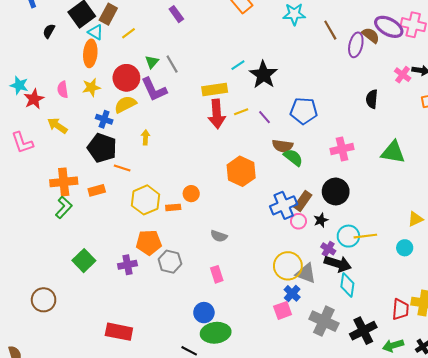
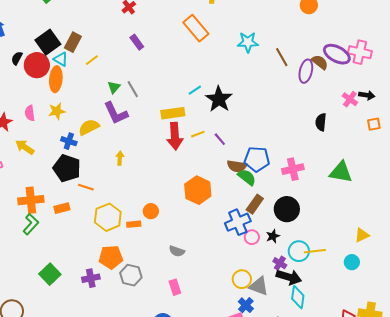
red circle: (126, 78) -> (37, 65), moved
blue pentagon: (304, 111) -> (257, 159), moved
yellow arrow: (146, 137) -> (120, 158), moved
brown rectangle: (303, 201) -> (255, 204), moved
yellow circle: (288, 266) -> (242, 279), size x0.7

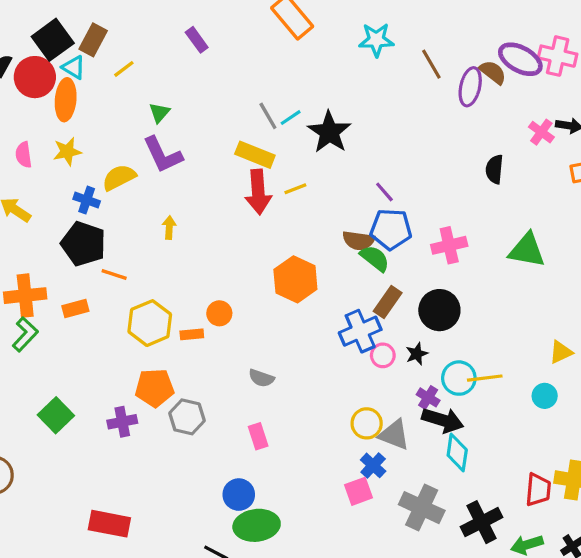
gray line: (133, 89) -> (268, 116), moved
yellow rectangle: (173, 113) -> (255, 155), turned 30
purple line: (220, 139) -> (384, 192), moved

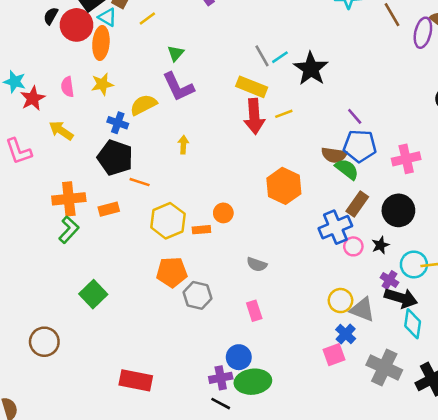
purple cross: (122, 422) -> (221, 378), moved

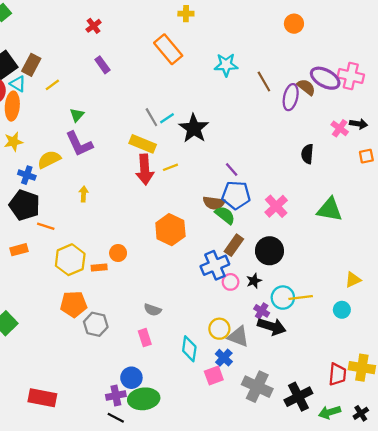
pink cross: (406, 159) -> (276, 206), turned -30
gray semicircle: (257, 264) -> (153, 310), moved
cyan diamond: (413, 324) -> (189, 349), moved

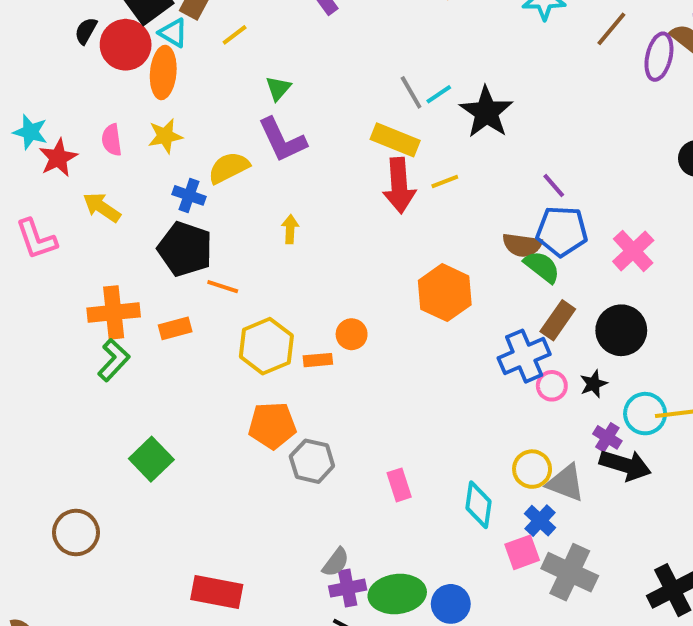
brown line: (264, 82) -> (611, 29), turned 70
gray semicircle: (153, 310) -> (336, 562), moved, turned -72
blue circle: (131, 378) -> (451, 604), moved
gray cross: (257, 387) -> (570, 572), moved

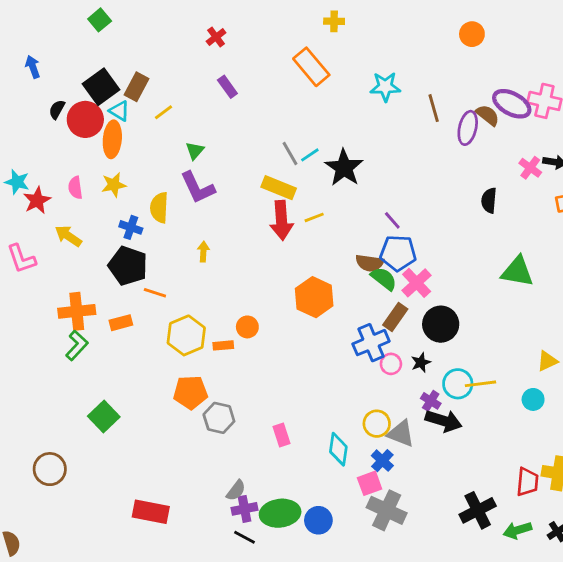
brown line: (611, 29) -> (434, 108), turned -56
yellow semicircle: (229, 168) -> (159, 208), turned -60
pink cross: (633, 251) -> (417, 283), moved
gray cross: (570, 572) -> (387, 510), moved

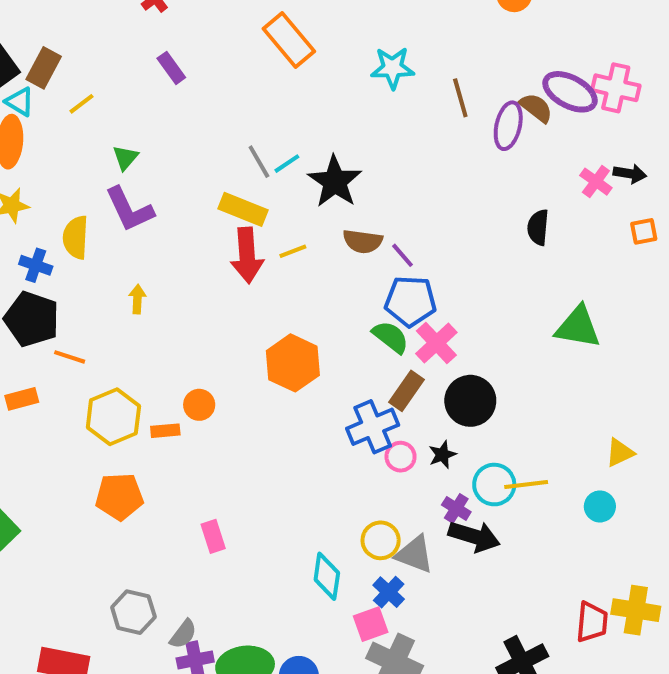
brown semicircle: (370, 263) -> (363, 241), moved
gray hexagon: (219, 418) -> (133, 612), moved
pink rectangle: (281, 435) -> (213, 536), moved

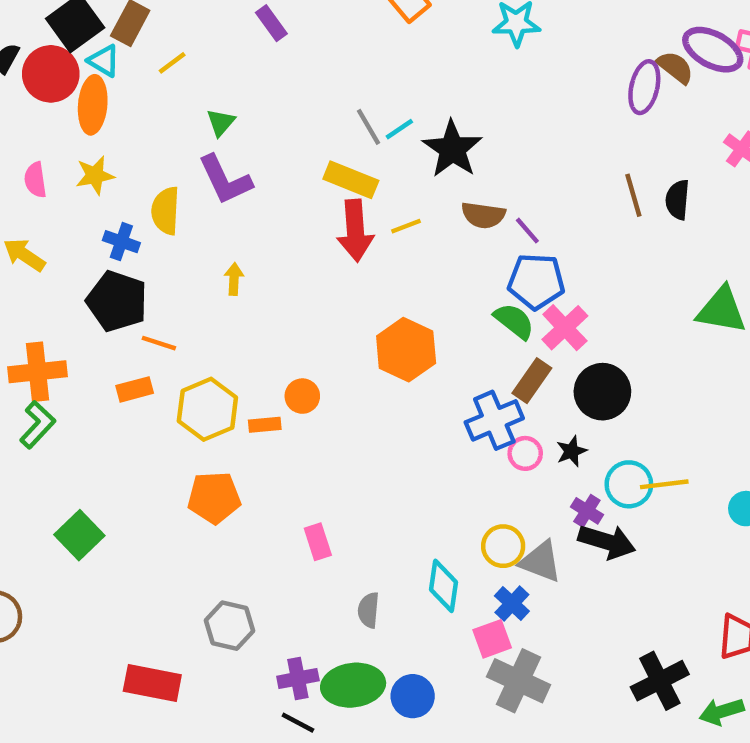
brown line: (460, 98) -> (633, 195), moved
orange rectangle: (22, 399) -> (135, 389), moved
gray semicircle: (183, 634) -> (369, 610), moved, turned 148

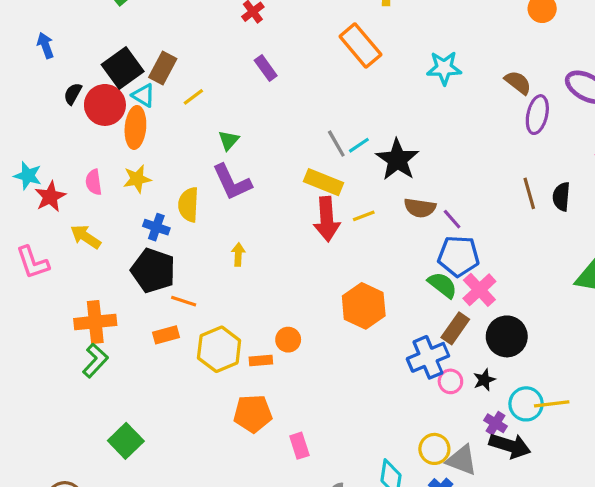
brown semicircle: (675, 67) -> (518, 82), moved
orange pentagon: (214, 498) -> (253, 414), moved

